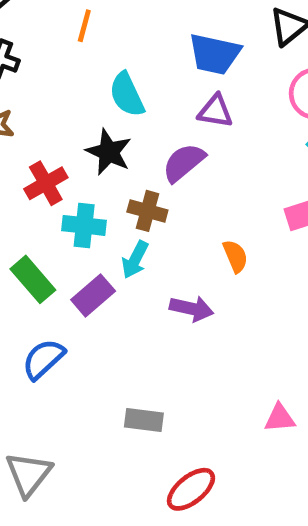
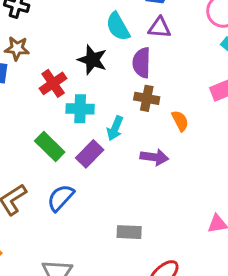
cyan semicircle: (127, 95) -> (118, 27), moved
purple semicircle: (184, 163) -> (142, 63), turned -44
brown cross: (147, 211) -> (147, 98), moved

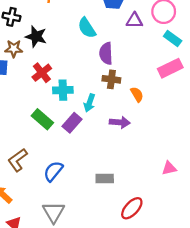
purple triangle: (160, 28) -> (134, 21), moved
black star: (92, 60) -> (36, 36), moved
blue semicircle: (61, 198) -> (53, 171), moved

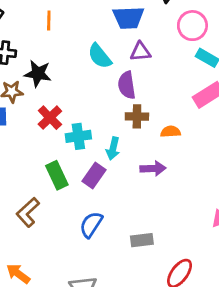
purple triangle: (134, 21) -> (140, 52), moved
orange semicircle: (137, 94) -> (171, 132), turned -56
green rectangle: (42, 119) -> (57, 175), turned 30
brown L-shape: (18, 160) -> (28, 212), moved
blue semicircle: (53, 171) -> (91, 225), moved

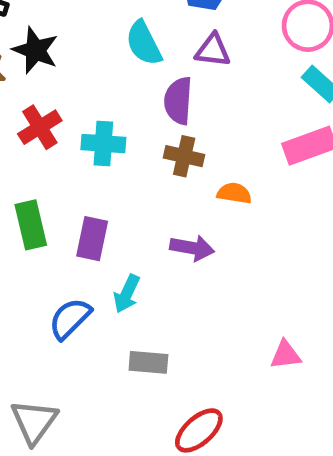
cyan cross: (78, 136) -> (103, 144), moved
cyan arrow: (113, 149) -> (127, 294), moved
purple rectangle: (94, 176) -> (92, 239), turned -35

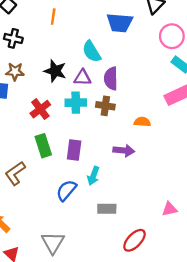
black star: (35, 50) -> (55, 71), moved
purple triangle: (213, 50) -> (82, 78), moved
red cross: (40, 127) -> (40, 109), moved
brown cross: (184, 156) -> (105, 106), moved
pink triangle: (286, 355) -> (170, 209), moved

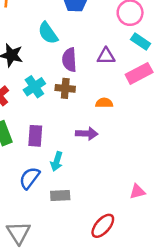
purple triangle: (82, 78) -> (106, 56), moved
cyan cross: (76, 103) -> (34, 87), turned -30
gray rectangle: (107, 209) -> (60, 196), moved

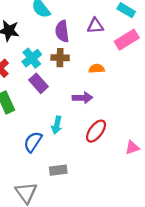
purple rectangle: (35, 136) -> (39, 83), moved, turned -42
gray rectangle: (60, 196) -> (58, 170), moved
red ellipse: (103, 226) -> (96, 131), moved

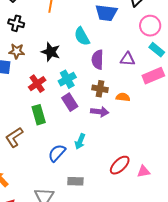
brown cross: (60, 58) -> (100, 89), moved
purple arrow: (82, 98) -> (100, 112), moved
red ellipse: (96, 131) -> (120, 165), moved

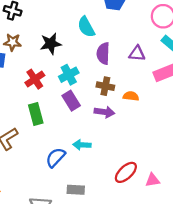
black star: (51, 52) -> (51, 44), turned -30
cyan arrow: (80, 141) -> (82, 145), turned 70

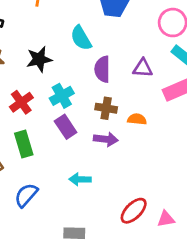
blue semicircle: (56, 157) -> (26, 195), moved

